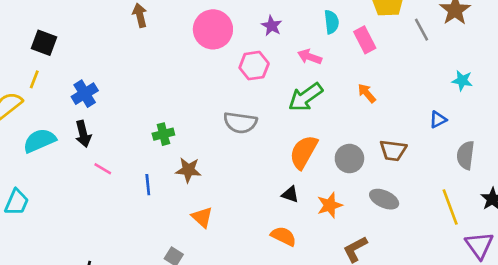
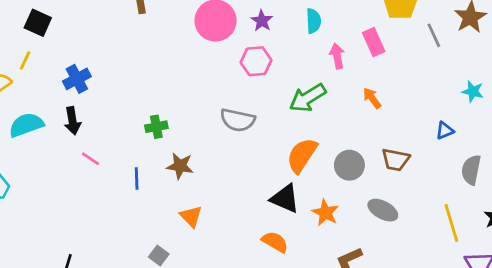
cyan semicircle: (332, 22) -> (314, 21), moved
purple star: (272, 26) -> (262, 21), moved
pink arrow: (310, 57) -> (337, 56), moved, turned 55
black triangle: (290, 194) -> (285, 199), size x1.6
orange star: (330, 205) -> (325, 213), turned -30

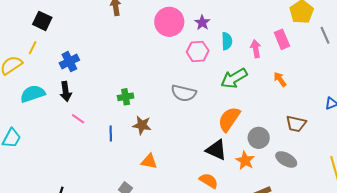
cyan semicircle: (314, 21) -> (227, 41), moved
gray circle: (349, 165) -> (259, 138), moved
orange triangle: (191, 216) -> (149, 161), turned -36

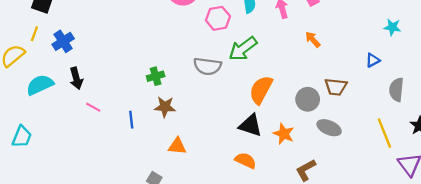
blue cross: (69, 62) -> (63, 41), moved
green arrow: (234, 78) -> (243, 49), moved
green cross: (126, 97) -> (156, 76), moved
gray circle: (259, 138) -> (308, 99), moved

